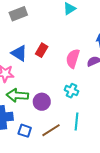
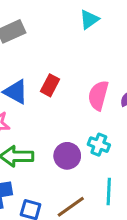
purple circle: (42, 102) -> (67, 156), moved

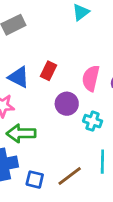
purple circle: (67, 156) -> (67, 104), moved

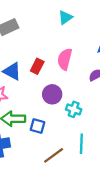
pink semicircle: (91, 78) -> (65, 59), moved
blue square: (35, 180) -> (38, 126), moved

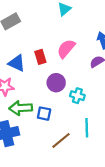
pink semicircle: (65, 59) -> (66, 49), turned 30
red rectangle: (37, 66) -> (40, 57), turned -40

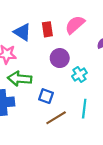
cyan cross: (77, 96) -> (79, 74), turned 32
blue square: (44, 114) -> (46, 96), moved

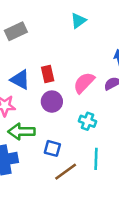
pink semicircle: (75, 25) -> (84, 83), moved
purple circle: (60, 58) -> (52, 102), moved
cyan cross: (79, 74) -> (88, 121), turned -32

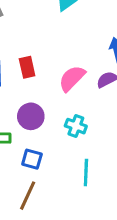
purple circle: (52, 102) -> (31, 116), moved
brown line: (66, 172) -> (28, 196), moved, turned -30

